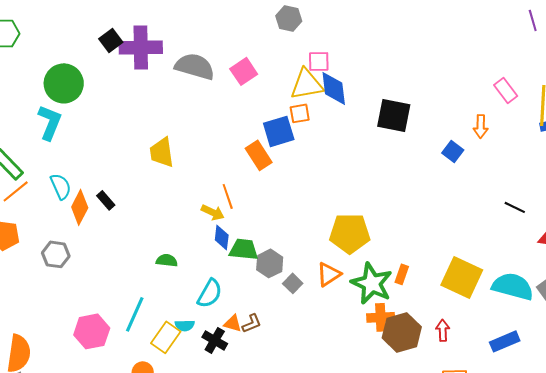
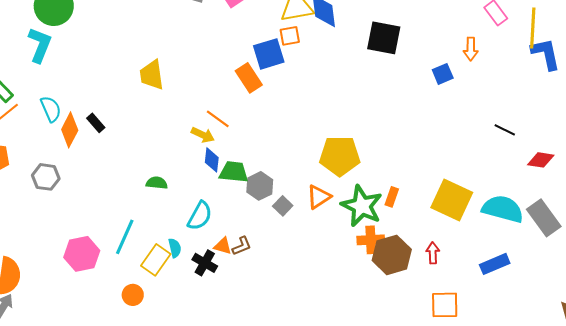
blue square: (453, 151) -> (443, 74), turned 30
orange line: (228, 196) -> (218, 119), turned -35
cyan semicircle: (185, 325) -> (175, 248), turned -102

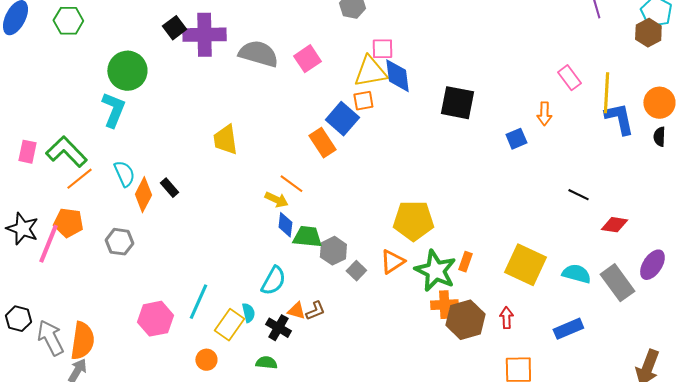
blue square: (269, 54) -> (342, 119), turned -32
green semicircle: (157, 183) -> (266, 363), moved
cyan semicircle: (503, 209) -> (576, 274), size x0.7

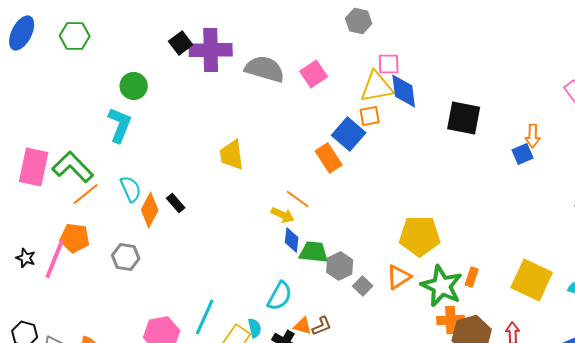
green circle: (127, 71) -> (134, 86), size x0.7
orange arrow: (544, 114) -> (533, 136), moved
pink rectangle: (27, 152) -> (34, 167), size x1.6
black star: (22, 229) -> (26, 258), moved, size x0.6

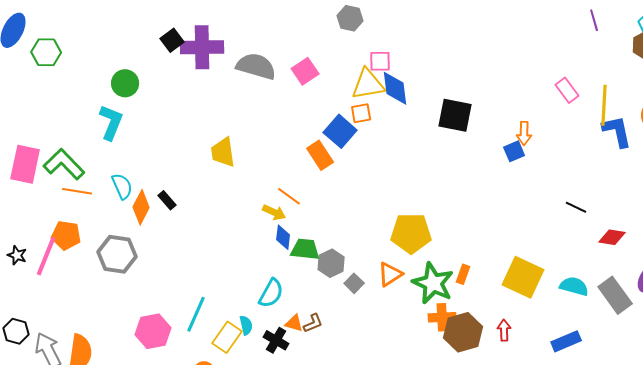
green hexagon: (75, 36) -> (46, 52), moved
orange line: (86, 194) -> (77, 191), turned 48
gray hexagon: (126, 257) -> (117, 254), size x1.4

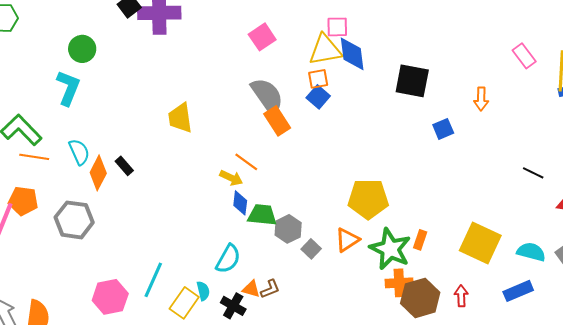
gray semicircle: (256, 66) -> (267, 96), moved, turned 39
blue square: (340, 131) -> (318, 97), moved, size x0.7
blue square: (514, 151) -> (443, 129), moved
blue rectangle: (566, 341) -> (518, 291), moved

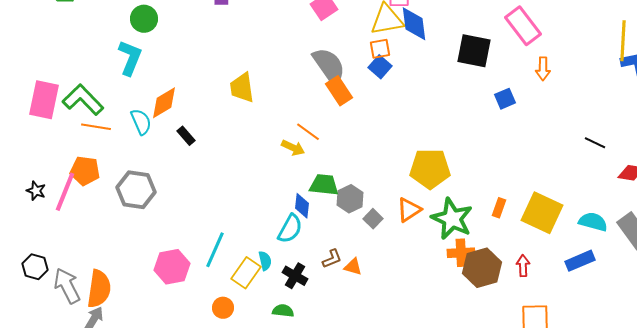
pink rectangle: (524, 56) -> (523, 26), moved, size x1.5
orange diamond: (98, 173) -> (164, 103), moved, turned 32
blue diamond: (240, 203) -> (302, 206), moved
orange rectangle: (420, 240) -> (499, 208), moved
orange triangle: (251, 289) -> (353, 267), moved

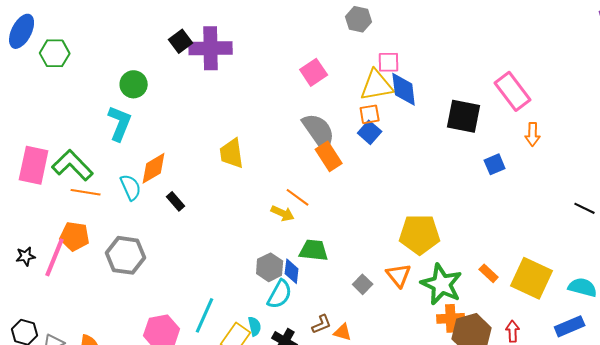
black star: (36, 191) -> (26, 256), turned -30
gray hexagon: (350, 199) -> (270, 267), moved
orange rectangle: (499, 208) -> (489, 273), turned -66
orange triangle: (409, 210) -> (399, 275), turned -36

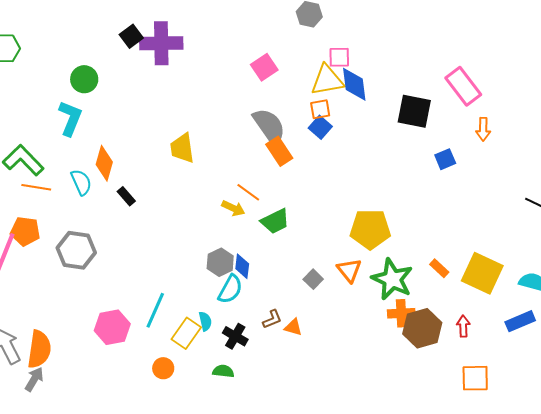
orange diamond: (154, 168) -> (104, 163), turned -44
green trapezoid: (314, 250) -> (275, 221), moved, turned 148

